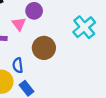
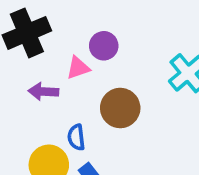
pink triangle: (19, 24) -> (78, 68), turned 48

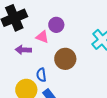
pink triangle: (78, 68) -> (42, 37), turned 40

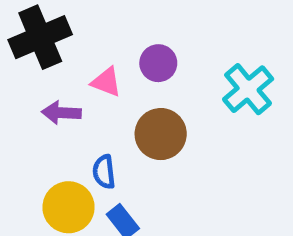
purple circle: (56, 25) -> (158, 63), moved

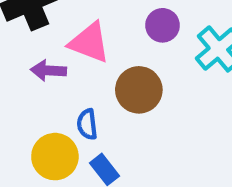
purple circle: (158, 63) -> (163, 25), moved
pink triangle: (106, 82) -> (89, 43), size x1.5

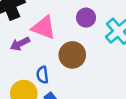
purple arrow: (48, 71) -> (20, 44), turned -30

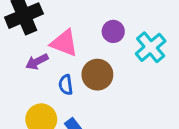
blue semicircle: (42, 75) -> (66, 85), moved

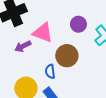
blue semicircle: (66, 85) -> (50, 71), moved

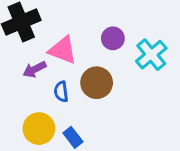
blue semicircle: (50, 71) -> (61, 92), moved

